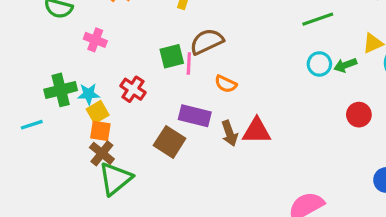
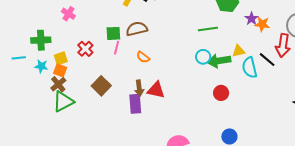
pink line: (189, 63) -> (117, 48), moved
green arrow: (345, 65) -> (219, 61), size x1.6
cyan star: (89, 94) -> (41, 66), moved
purple rectangle: (195, 116) -> (135, 104), moved, turned 60

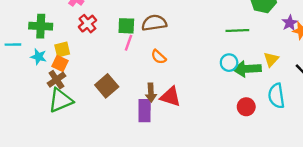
red cross: (85, 49) -> (87, 24), moved
yellow triangle: (239, 51) -> (271, 59), turned -40
cyan semicircle: (250, 68) -> (276, 96), moved

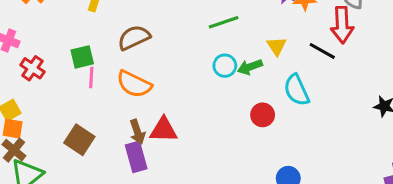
brown semicircle: (154, 23) -> (134, 37), moved
orange semicircle: (159, 57) -> (134, 84), size x1.6
green arrow: (247, 69) -> (250, 67), size x0.7

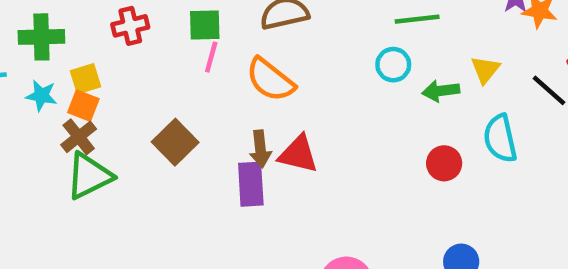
cyan circle: (225, 66) -> (393, 65), moved
red cross: (32, 68) -> (130, 26), turned 30

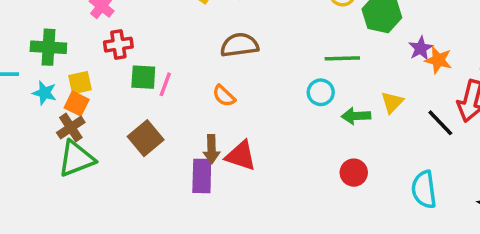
green square: (205, 25) -> (143, 77), moved
pink line: (211, 57) -> (165, 84), moved
orange semicircle: (270, 80) -> (224, 96), size x0.6
cyan semicircle: (500, 138) -> (424, 190), moved

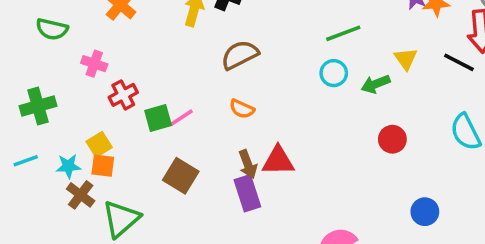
green cross: (48, 47) -> (38, 106), moved
pink line: (165, 84) -> (182, 118), turned 55
brown cross: (71, 128) -> (81, 195), moved

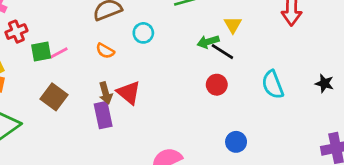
black line: (459, 62) -> (222, 52), moved
cyan circle: (334, 73) -> (143, 33), moved
red triangle: (278, 161) -> (129, 93), turned 35

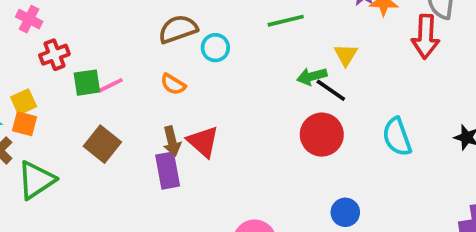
cyan circle: (143, 33) -> (215, 48), moved
red circle: (217, 85) -> (322, 135), size x1.5

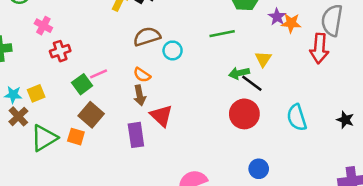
green square: (87, 83) -> (82, 84), moved, turned -30
yellow square: (24, 102) -> (36, 93), moved
orange square: (25, 124) -> (76, 137), moved
brown arrow: (172, 141) -> (140, 95), moved

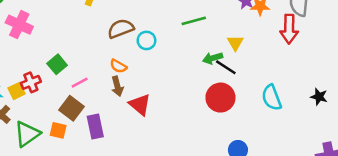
pink cross: (43, 26) -> (19, 25), size x1.5
red cross: (60, 51) -> (31, 82), moved
pink line: (99, 74) -> (80, 83), moved
green square: (82, 84) -> (57, 64), moved
purple rectangle: (136, 135) -> (95, 126), moved

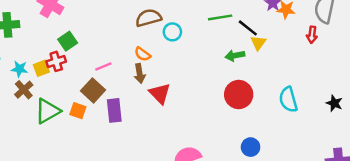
red arrow: (289, 29) -> (312, 35), size x0.6
green square: (57, 64) -> (68, 41), moved
black line: (226, 67) -> (248, 28), moved

